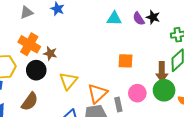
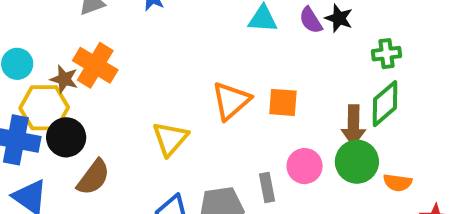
brown star: (50, 53) -> (64, 79), moved
black circle: (36, 70) -> (66, 137), moved
orange triangle: (97, 93) -> (231, 101), moved

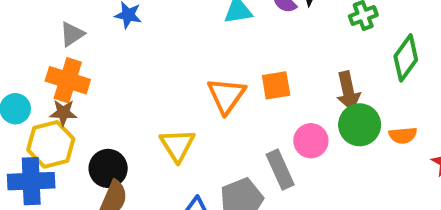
orange cross: (95, 65) -> (68, 80), moved
green diamond: (385, 104) -> (406, 58), moved
black circle: (66, 137) -> (108, 168), moved
gray rectangle: (267, 187) -> (280, 170), size x1.4

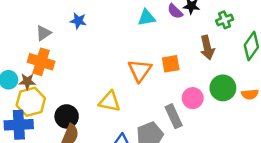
brown arrow: (348, 91) -> (207, 48), moved
brown star: (63, 113) -> (27, 81), moved
yellow triangle: (177, 145) -> (110, 102), turned -45

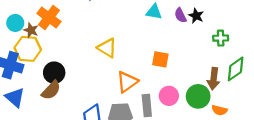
brown arrow: (207, 48) -> (214, 79), moved
orange triangle: (140, 70) -> (127, 82), moved
yellow triangle: (110, 102) -> (107, 48), moved

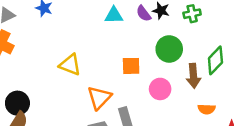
green cross: (221, 38) -> (192, 14), moved
pink circle: (169, 96) -> (160, 89), moved
green circle: (198, 96) -> (169, 49), moved

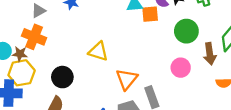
orange square: (131, 66) -> (150, 14), moved
black circle: (17, 103) -> (62, 77), moved

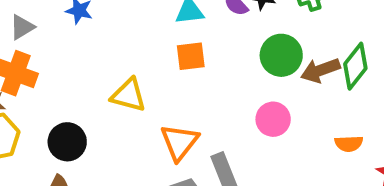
orange square: (150, 14) -> (191, 56), moved
brown arrow: (210, 54) -> (320, 70), moved, turned 80

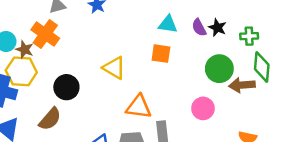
green diamond: (355, 66) -> (262, 67), moved, turned -48
orange triangle: (179, 142) -> (139, 107), turned 44

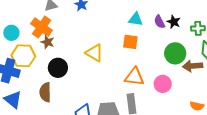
brown star: (25, 49) -> (47, 42), moved
orange triangle: (139, 107) -> (134, 77), moved
brown semicircle: (50, 119) -> (45, 92), turned 138

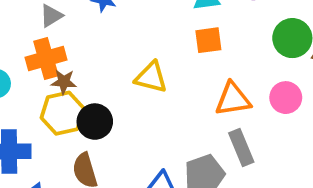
orange cross: (42, 27) -> (46, 59), turned -35
yellow hexagon: (23, 56) -> (63, 113), moved

